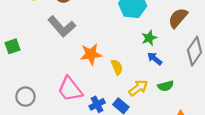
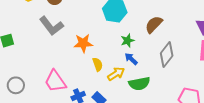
orange star: (91, 54) -> (83, 43), moved
green semicircle: (166, 86) -> (139, 84), size x1.5
yellow arrow: (138, 88) -> (116, 74), moved

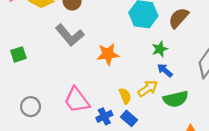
brown semicircle: (154, 24) -> (179, 18), moved
yellow semicircle: (98, 64) -> (125, 96), moved

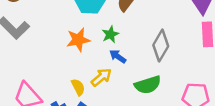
orange star: (108, 54) -> (78, 40), moved
green semicircle: (176, 99) -> (148, 85), moved

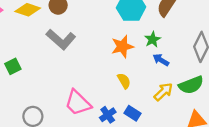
yellow arrow: (101, 77) -> (163, 92), moved
yellow semicircle: (78, 87) -> (124, 81), moved

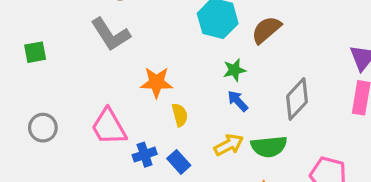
orange star: (122, 47) -> (157, 82), moved

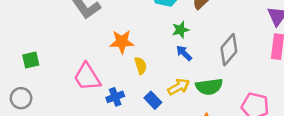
green square: (35, 52) -> (31, 60), moved
gray circle: (43, 128) -> (21, 98), moved
blue rectangle: (179, 162) -> (153, 100), moved

